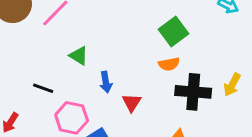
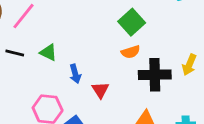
black line: (43, 88) -> (15, 53), moved

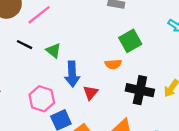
orange semicircle: (131, 52) -> (113, 64), moved
blue arrow: (75, 74) -> (72, 74), size x1.5

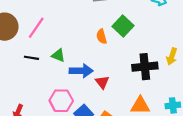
orange semicircle: (113, 64) -> (102, 36), moved, turned 96
blue arrow: (72, 74) -> (81, 71), turned -70

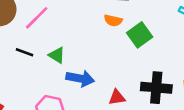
orange semicircle: (102, 36) -> (113, 21), moved, turned -72
red triangle: (102, 82) -> (117, 97), moved, turned 48

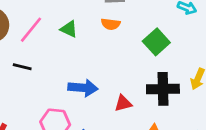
green square: (140, 35) -> (156, 42), moved
green triangle: (57, 55) -> (69, 29), moved

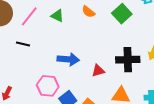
orange semicircle: (111, 24) -> (88, 12), turned 32
green square: (156, 42) -> (122, 14), moved

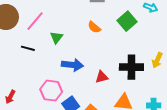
orange semicircle: (88, 12) -> (94, 27), moved
green triangle: (57, 16) -> (56, 37), moved, turned 40

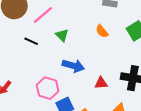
green triangle: (56, 37) -> (62, 35), turned -32

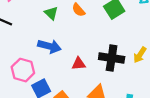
green triangle: (62, 35) -> (51, 13), moved

